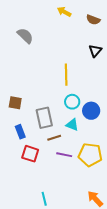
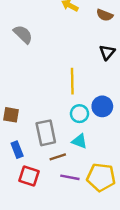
blue circle: (91, 111) -> (102, 106), moved

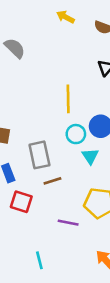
cyan triangle: (79, 141) -> (90, 156), moved, turned 35
purple line: (70, 177) -> (68, 223), moved

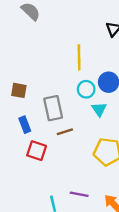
purple line: (68, 223) -> (79, 194), moved

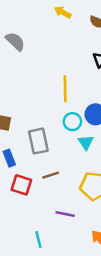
brown line: (65, 132) -> (51, 175), moved
purple line: (79, 194) -> (65, 214), moved

